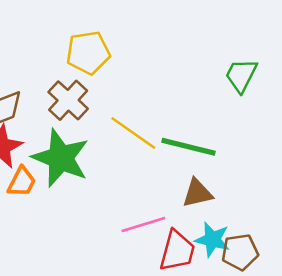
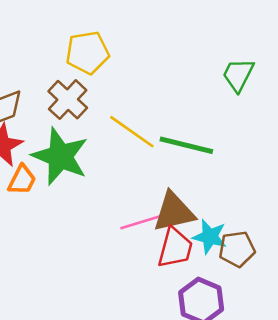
brown triangle: (197, 193) -> (174, 212), moved, size x1.4

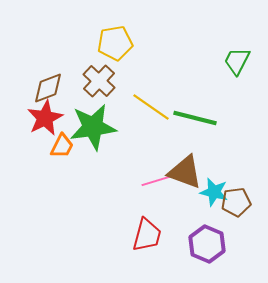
green star: (60, 156) -> (93, 127), turned -30
brown triangle: (174, 212) -> (185, 172), turned 33
red trapezoid: (175, 248) -> (147, 235), moved

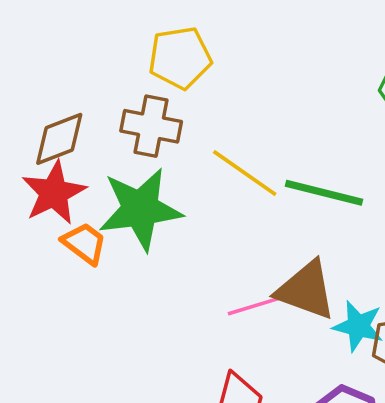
brown cross: (99, 81) -> (151, 126), turned -32
orange trapezoid: (62, 146) -> (84, 243), turned -80

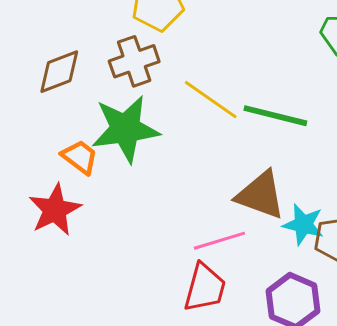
brown cross: (151, 126) -> (134, 61), turned -30
red star: (54, 193) -> (55, 210), moved
pink line: (259, 304) -> (219, 241), moved

